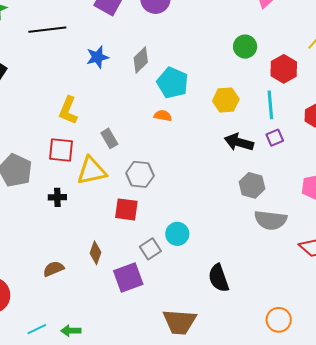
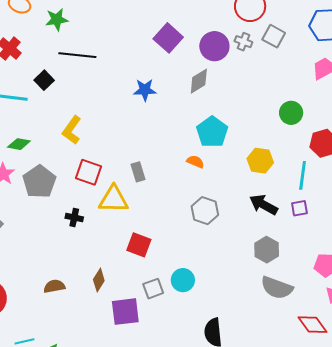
black line: (47, 30) -> (77, 55), moved
gray diamond: (141, 60) -> (199, 81), moved
yellow L-shape: (68, 110) -> (72, 130), moved
gray hexagon: (140, 174) -> (205, 211), moved

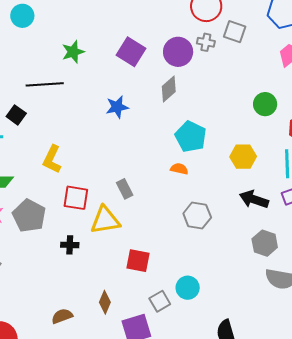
green star: (57, 19) -> (73, 52), moved

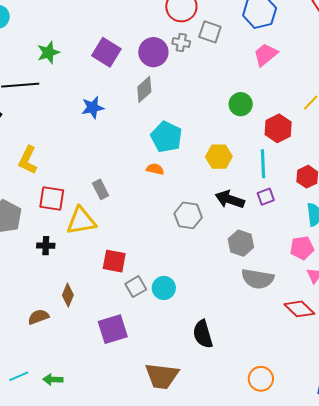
gray hexagon: (197, 215) -> (188, 215), moved
gray square: (160, 301) -> (136, 287), moved
brown diamond: (105, 302) -> (68, 295), moved

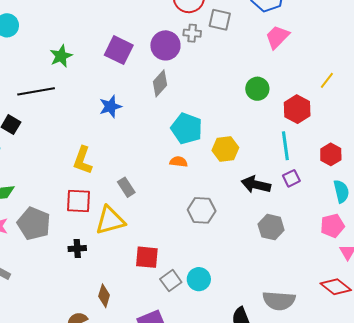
yellow hexagon: (219, 157) -> (225, 149), moved
yellow L-shape: (28, 160) -> (83, 160), moved
gray hexagon: (188, 215) -> (202, 210), moved
gray semicircle: (258, 279) -> (279, 301), moved

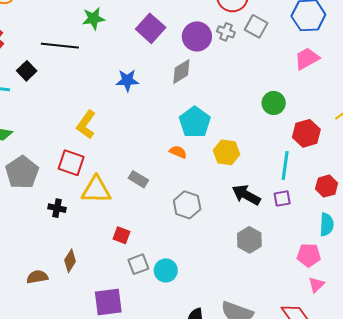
gray rectangle: (126, 187) -> (138, 179), moved, turned -42
red square: (147, 257) -> (122, 235), size x0.7

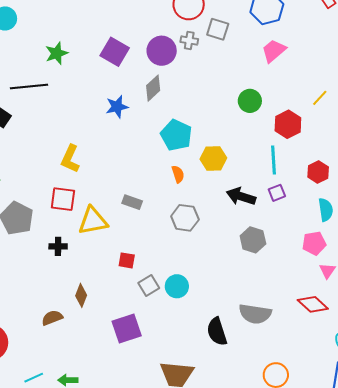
blue star: (127, 80) -> (117, 107), moved
orange semicircle: (178, 152) -> (178, 174), moved, turned 60

